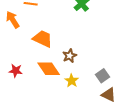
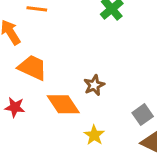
orange trapezoid: (43, 39) -> (32, 68), moved
yellow star: (72, 81) -> (94, 135), moved

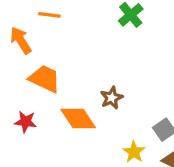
yellow star: (94, 135) -> (134, 152), moved

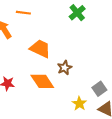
orange trapezoid: (45, 79) -> (40, 49), moved

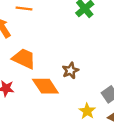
orange trapezoid: (40, 49) -> (24, 59), moved

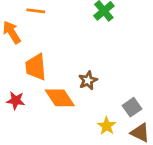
orange trapezoid: (24, 59) -> (36, 67), turned -120

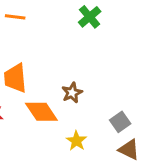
yellow star: (107, 126) -> (76, 141), moved

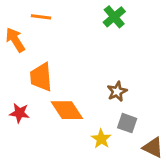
brown star: (72, 93) -> (117, 91), moved
gray square: (120, 122) -> (127, 123), moved, turned -36

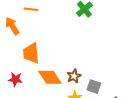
brown star: (117, 91) -> (74, 76), moved

